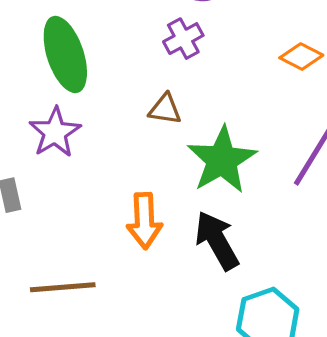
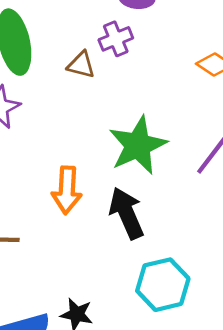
brown triangle: (165, 109) -> (81, 65), moved

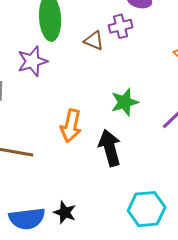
green star: (138, 145) -> (125, 102), size x0.7
cyan hexagon: (163, 285) -> (147, 209), moved

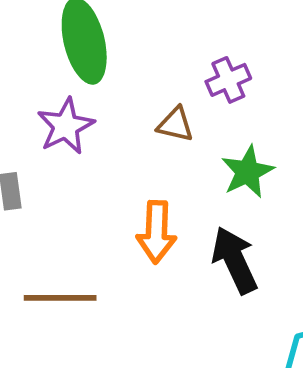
purple cross: (121, 26) -> (228, 80), moved
brown triangle: (94, 41) -> (175, 124), moved

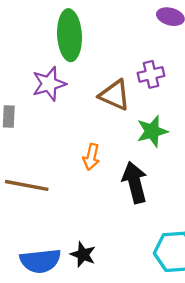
brown triangle: (175, 124) -> (115, 95), size x1.4
orange arrow: (156, 232) -> (91, 157), size x0.7

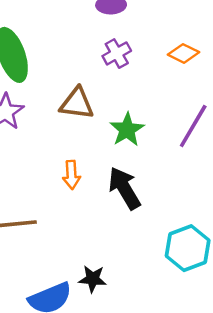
purple cross: (151, 74) -> (117, 53), moved

